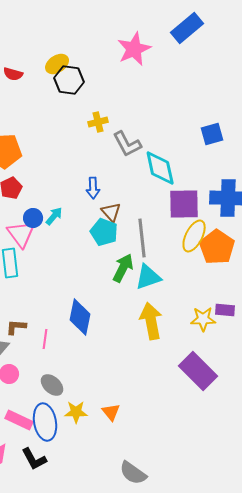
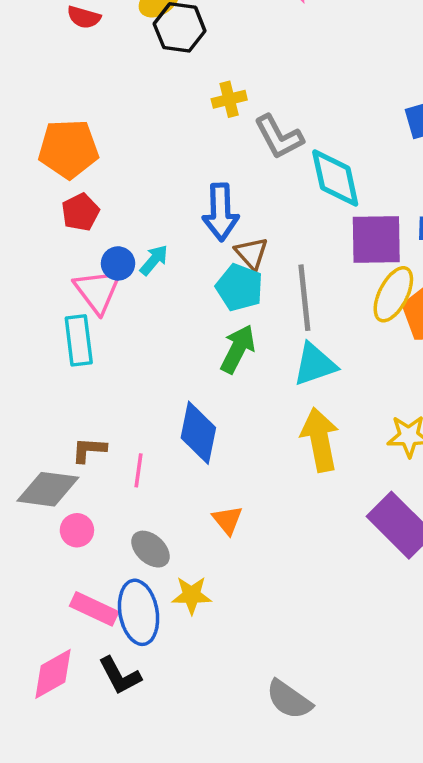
blue arrow: (93, 188) -> (221, 212), size x1.5
green arrow: (123, 268) -> (238, 349), moved
orange triangle: (111, 412) -> (227, 520), moved

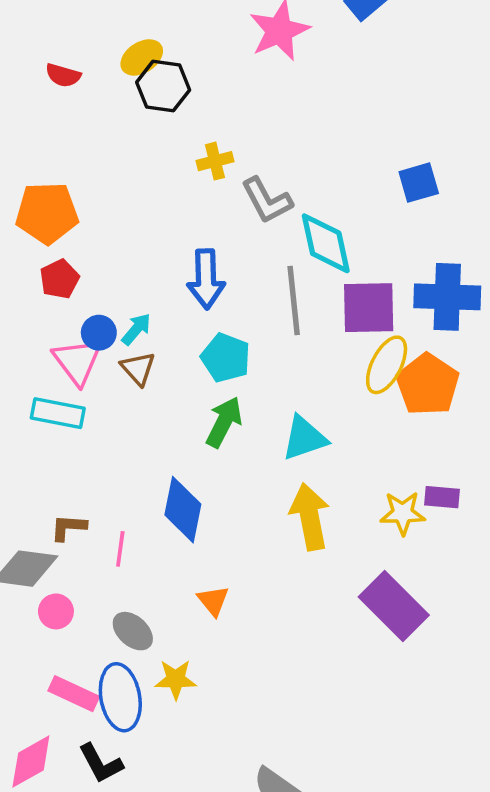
brown triangle: (251, 253) -> (138, 368), moved
gray line: (304, 298) -> (294, 301), moved
cyan rectangle: (79, 340) -> (58, 413), turned -72

